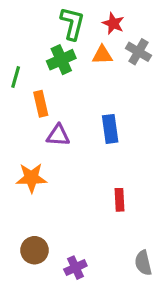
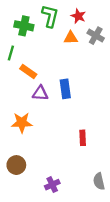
green cross: (61, 60) -> (24, 26), moved, turned 36
orange rectangle: (41, 104) -> (28, 71), turned -42
blue rectangle: (110, 129) -> (65, 89), moved
brown circle: (34, 250) -> (16, 165), moved

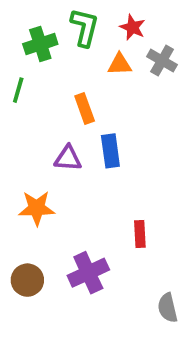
green cross: (24, 26) -> (40, 44), turned -30
orange rectangle: (28, 71) -> (85, 109), moved, turned 35
purple cross: (52, 185) -> (88, 273), moved, size x1.5

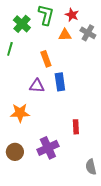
green cross: (40, 44) -> (22, 24), turned -30

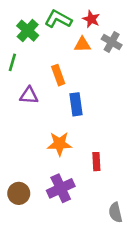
green L-shape: (46, 15) -> (58, 19), turned -75
purple triangle: (37, 86) -> (29, 95), moved
orange star: (20, 113) -> (59, 144), moved

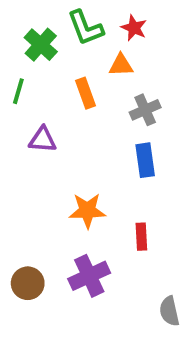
green L-shape: (58, 19) -> (85, 28), turned -140
gray cross: (112, 42) -> (145, 110), moved, turned 36
orange rectangle: (58, 75) -> (85, 93), moved
blue rectangle: (76, 104) -> (145, 160), moved

